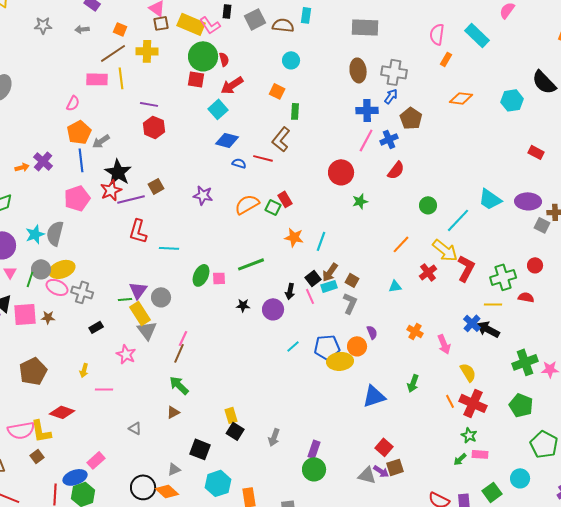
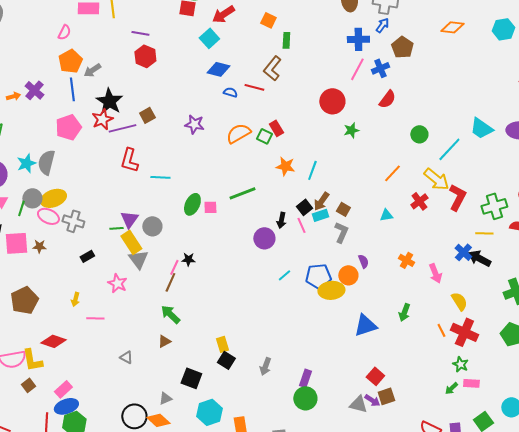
black star: (243, 305) -> (188, 259), moved
pink rectangle: (96, 460) -> (63, 389), moved

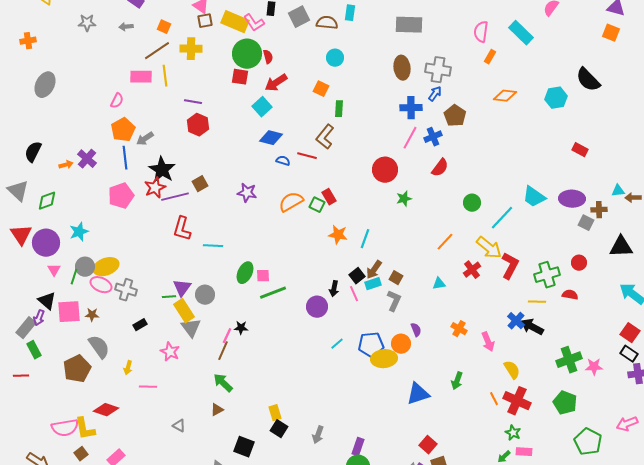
gray semicircle: (46, 162) -> (99, 347), moved, turned 130
green line: (242, 193) -> (273, 293), moved

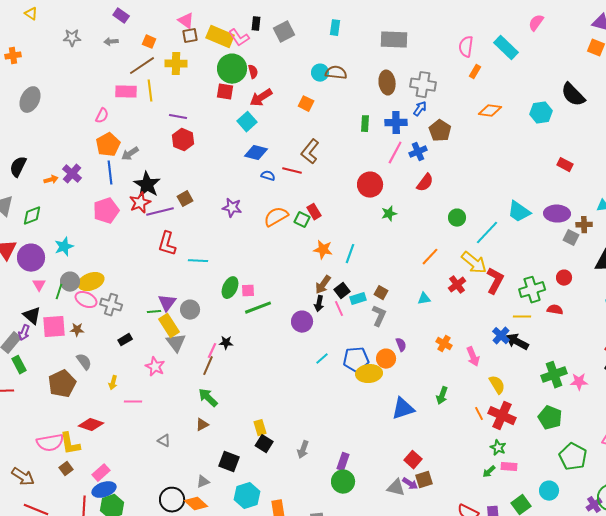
brown semicircle: (327, 23) -> (336, 73), moved
green rectangle: (339, 109) -> (365, 124), moved
brown arrow: (374, 270) -> (323, 285), moved
gray semicircle: (99, 347) -> (84, 362), size x0.7

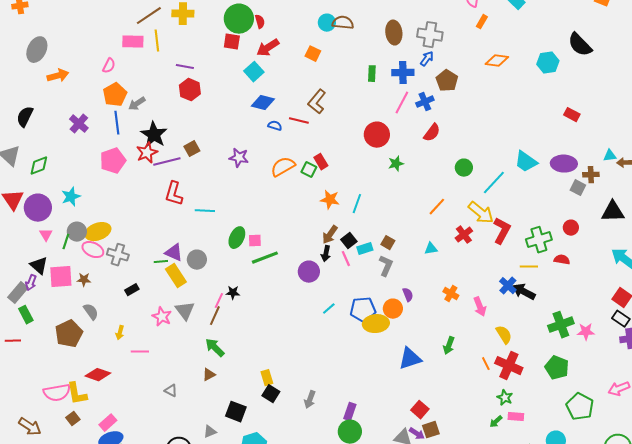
orange arrow: (51, 180) -> (58, 76), moved, size x1.5
purple triangle: (167, 303) -> (174, 253), turned -42
gray triangle: (176, 343) -> (185, 311), moved

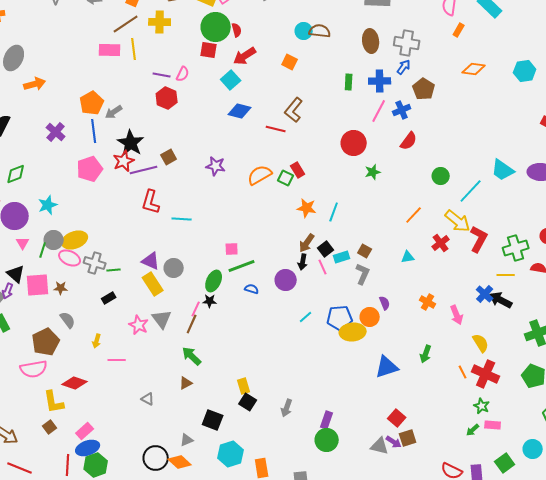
pink semicircle: (109, 66) -> (183, 74), moved
blue semicircle: (275, 126) -> (252, 289), moved
green ellipse: (237, 238) -> (214, 281), moved
green line: (161, 262) -> (114, 270), moved
pink semicircle: (57, 393) -> (34, 369), moved

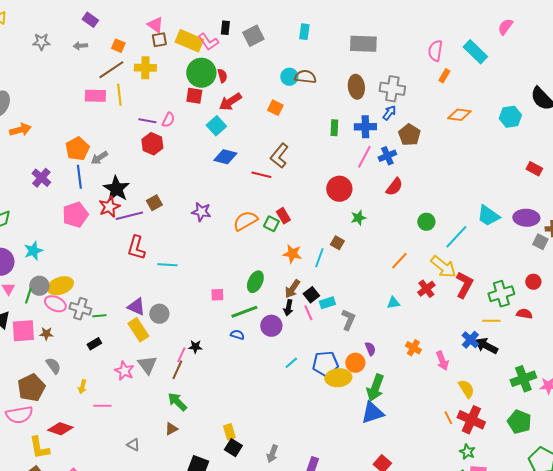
brown square: (365, 251) -> (337, 243), moved
green line: (242, 266) -> (244, 312), moved
green ellipse: (214, 281) -> (255, 282), moved
green arrow: (426, 354) -> (375, 388), moved, size x1.5

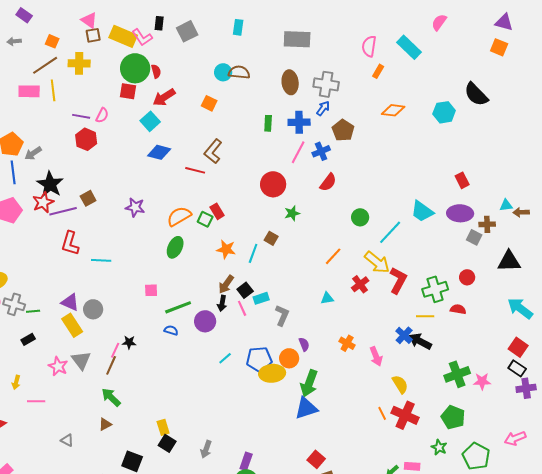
red rectangle: (534, 169) -> (462, 180), moved, turned 35
green ellipse: (255, 282) -> (175, 247), moved
green star: (467, 452) -> (439, 447), moved

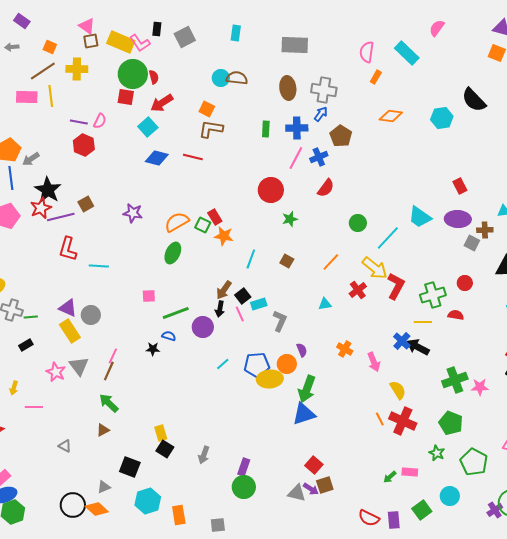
brown L-shape: (213, 151) -> (211, 129), moved, turned 60
red line: (195, 170) -> (193, 157), moved
brown square: (271, 238) -> (287, 261), moved
orange star: (226, 249) -> (224, 236), moved
black star: (129, 342) -> (153, 349), moved

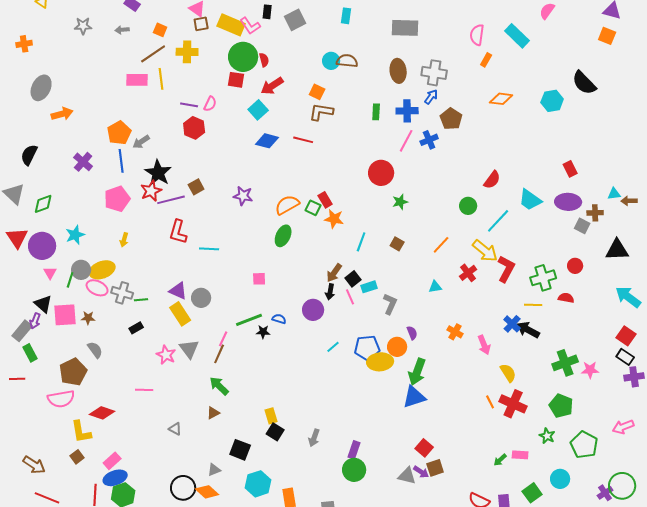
red semicircle: (326, 188) -> (492, 180), moved
green line: (176, 313) -> (249, 320), moved
yellow arrow: (14, 388) -> (124, 240), moved

